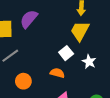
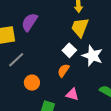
white star: (89, 62) -> (92, 56), size x1.5
orange semicircle: (57, 73) -> (63, 70), turned -64

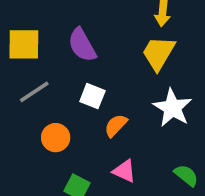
purple semicircle: (29, 22) -> (82, 45), moved, turned -72
white square: (69, 50) -> (92, 96), moved, turned -32

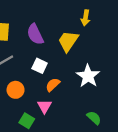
yellow trapezoid: (158, 53) -> (68, 41), moved
pink triangle: (124, 171) -> (44, 106), moved, turned 32

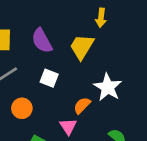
orange semicircle: (53, 85) -> (82, 105), moved
pink triangle: (44, 106) -> (68, 127), moved

